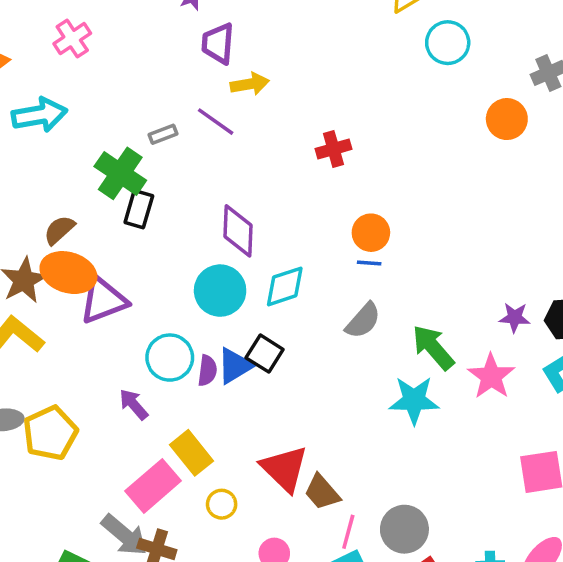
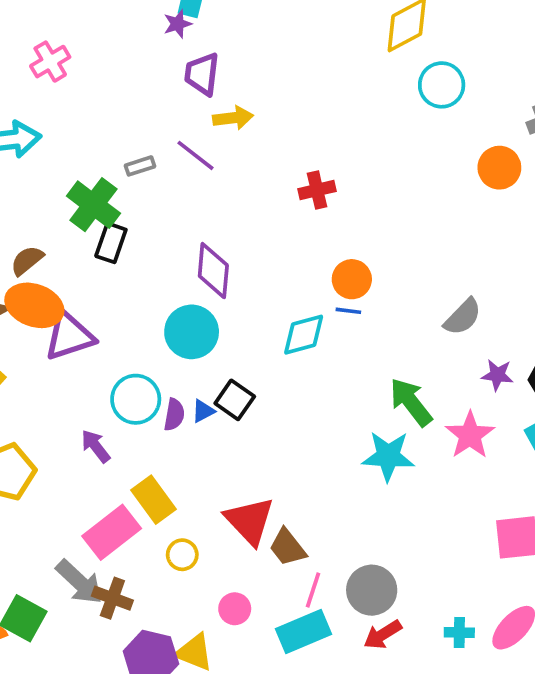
cyan diamond: (285, 286) -> (304, 335), moved
gray semicircle: (363, 321) -> (463, 317), moved
blue triangle: (235, 366) -> (203, 411), size x0.6

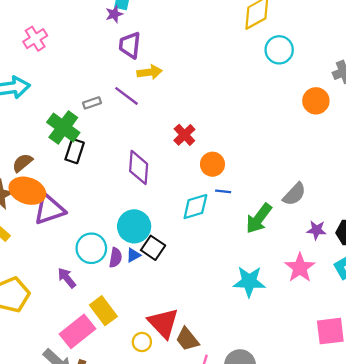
red cross: (317, 190) -> (184, 135), moved, turned -30
orange circle: (352, 279) -> (212, 164), moved
cyan circle: (192, 332) -> (134, 226), moved
green arrow: (411, 402) -> (259, 218), moved, turned -104
yellow circle: (182, 555) -> (142, 342), moved

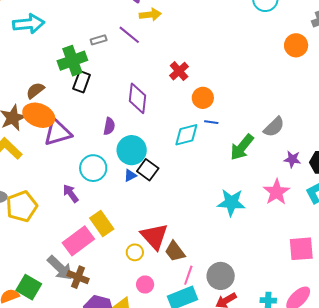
green cross: (63, 127) -> (72, 61), turned 32
purple semicircle: (115, 258) -> (109, 126), moved

